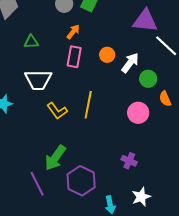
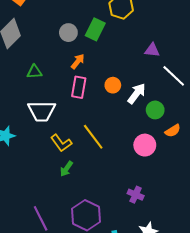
purple triangle: (145, 21) -> (152, 50), size x0.6
orange semicircle: (165, 99) -> (173, 131), turned -98
yellow line: (88, 105) -> (93, 137), turned -48
green arrow: (55, 158) -> (66, 169), moved, size x0.6

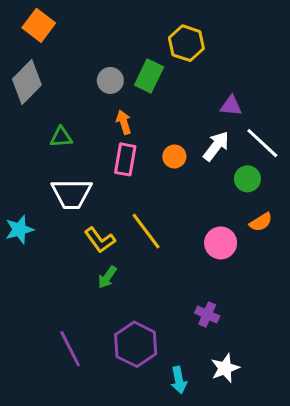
orange arrow: (78, 61) -> (124, 122), turned -56
white arrow: (137, 93) -> (216, 146), moved
green circle: (155, 110) -> (247, 179), moved

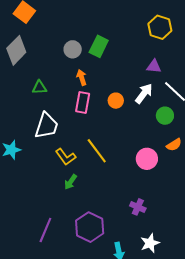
yellow hexagon: (186, 43) -> (160, 27), moved
white trapezoid: (72, 194) -> (46, 126), turned -72
purple line: (70, 349) -> (45, 230), turned 50

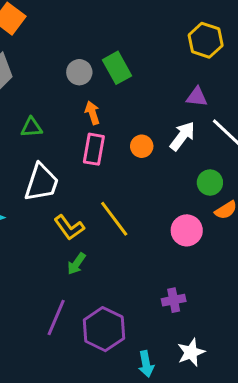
green rectangle: (99, 46) -> (117, 68), turned -55
green circle: (165, 116) -> (210, 183), moved
purple cross: (138, 207) -> (174, 300), turned -35
purple line: (45, 230) -> (56, 317), moved

